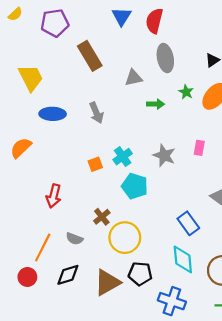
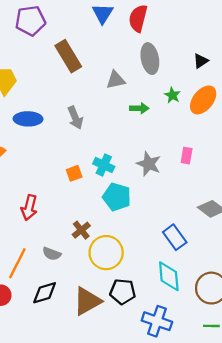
cyan cross: (123, 157) -> (104, 165), turned -30

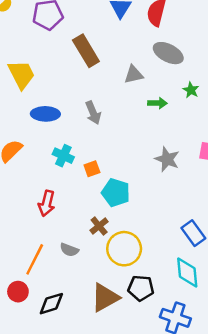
gray ellipse: (150, 59) -> (168, 53), turned -52
cyan cross: (104, 165) -> (63, 156), moved
cyan pentagon: (117, 197) -> (116, 193), moved
black diamond: (45, 293) -> (51, 304), moved

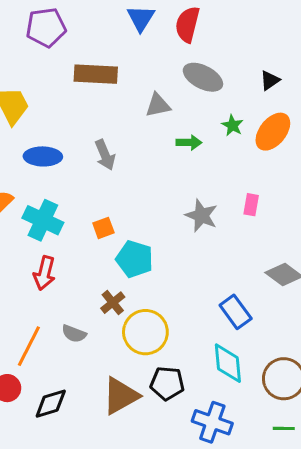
brown rectangle: (86, 51) -> (96, 74), turned -56
cyan cross: (63, 156) -> (43, 220), moved, size x1.4

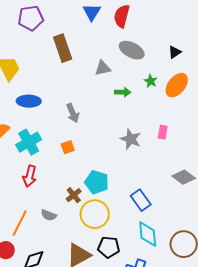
brown rectangle: (96, 74) -> (63, 48), turned 68
gray arrow: (105, 155) -> (73, 113), moved
cyan cross: (43, 220) -> (29, 142), turned 35
cyan pentagon: (135, 259) -> (97, 182), moved
blue rectangle: (236, 312) -> (141, 200), moved

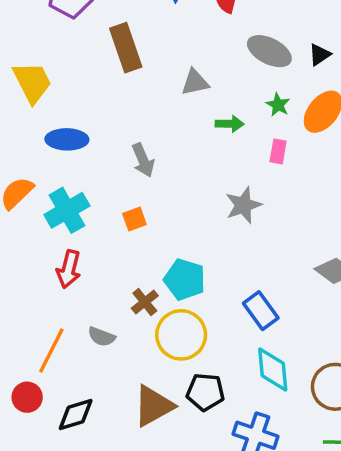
gray ellipse: (132, 50) -> (269, 51), moved
pink rectangle: (163, 132) -> (278, 151), moved
gray star: (131, 139) -> (243, 205), turned 30

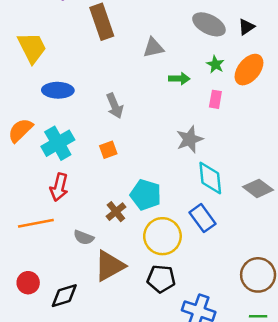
yellow circle: (181, 335) -> (162, 236), moved
orange line: (51, 350) -> (36, 223), moved, turned 52
cyan diamond: (273, 369) -> (210, 178), moved
brown triangle: (153, 406) -> (109, 266), moved

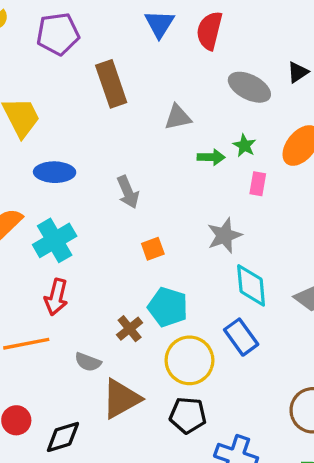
black triangle: (246, 27) -> (298, 72), moved
green star: (215, 64) -> (244, 145), moved
orange square: (108, 150) -> (153, 249), moved

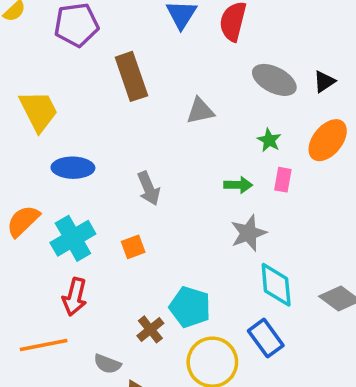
black triangle: (298, 72) -> (324, 82), moved
green arrow: (211, 157) -> (238, 185), moved
orange square: (153, 249) -> (133, 247), moved

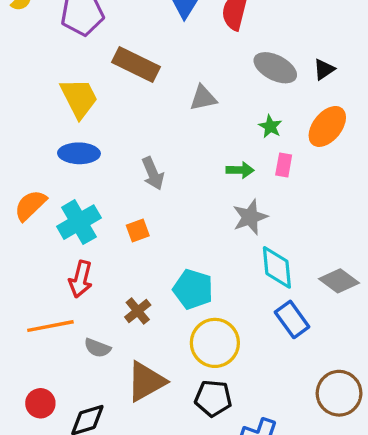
brown rectangle: (131, 76) -> (136, 64), turned -45
yellow trapezoid: (38, 111) -> (79, 98), moved
brown cross: (150, 329) -> (138, 311), moved
blue rectangle: (266, 338) -> (292, 319), moved
gray semicircle: (107, 364) -> (97, 348), moved

